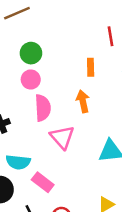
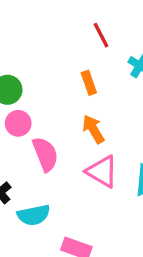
pink triangle: (62, 137) -> (102, 171), moved
cyan semicircle: (18, 162) -> (34, 215), moved

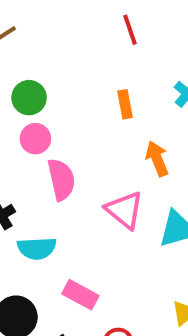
red line: (101, 35) -> (130, 30), moved
orange arrow: (93, 129) -> (157, 159), moved

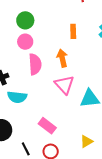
orange arrow: (157, 159) -> (62, 58), moved
pink rectangle: (80, 295) -> (47, 126), moved

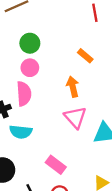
orange rectangle: (73, 31) -> (85, 56), turned -48
pink semicircle: (35, 64) -> (24, 94), moved

